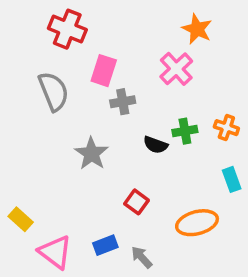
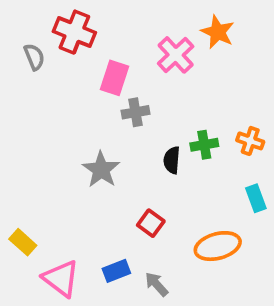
pink cross: (176, 69) -> (176, 55), moved
gray semicircle: (53, 91) -> (34, 57), moved, size x0.6
black semicircle: (156, 145) -> (172, 160), turned 75

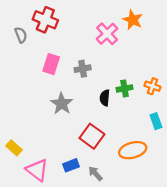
pink rectangle: (114, 78) -> (51, 64), moved
red square: (151, 223) -> (92, 136), size x1.5

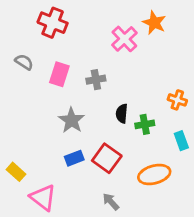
gray semicircle: (21, 35) -> (24, 62), moved, turned -35
green cross: (125, 88) -> (145, 124), moved
blue rectangle: (71, 165) -> (74, 158), moved

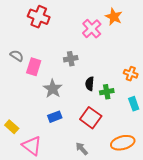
gray semicircle: (24, 62) -> (17, 56), moved
pink rectangle: (59, 74) -> (34, 67), moved
red square: (107, 158) -> (91, 118), moved
orange ellipse: (154, 175) -> (123, 143), moved

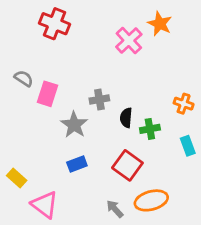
gray cross: (71, 59) -> (99, 99), moved
orange ellipse: (123, 143) -> (151, 200), moved

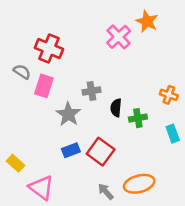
red cross: (55, 24) -> (49, 48), moved
red square: (127, 165) -> (101, 152), moved

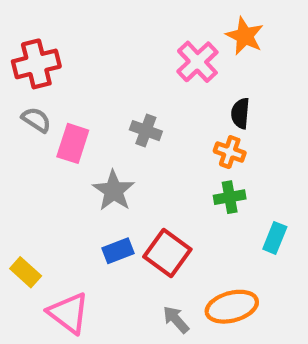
red cross: (49, 48) -> (36, 64), moved, turned -36
gray cross: (91, 91) -> (146, 131), moved, turned 30
orange cross: (169, 95) -> (230, 152), moved
black semicircle: (116, 108) -> (240, 113), moved
cyan rectangle: (173, 134) -> (275, 238), moved, turned 42

